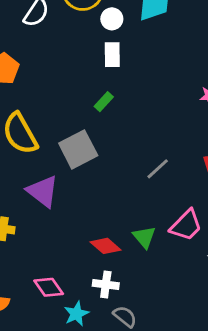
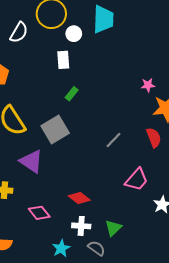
white rectangle: (112, 55) -> (63, 60), moved
green triangle: (144, 237) -> (113, 228), moved, turned 30
pink diamond: (49, 287) -> (39, 213), moved

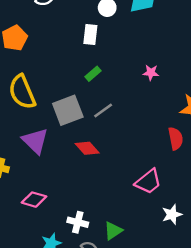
pink star: (148, 85) -> (151, 73), moved
gray line: (114, 140) -> (103, 111), moved
red diamond: (79, 198) -> (87, 148), moved
pink diamond: (39, 213) -> (34, 200), turned -45

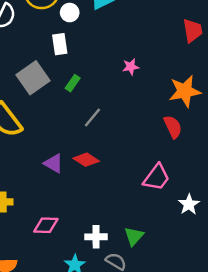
gray square: (68, 110) -> (33, 78), moved
purple triangle: (35, 141) -> (54, 163), moved, size x0.7

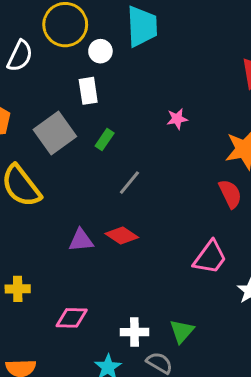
purple triangle: (54, 163) -> (81, 240), turned -35

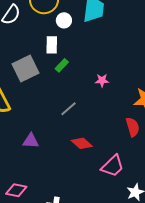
pink star: (177, 119) -> (102, 80), moved
green rectangle: (105, 139) -> (62, 65), moved
red diamond: (122, 235) -> (82, 143), moved

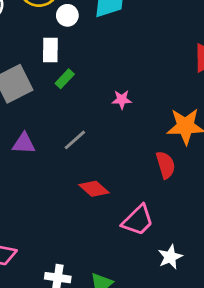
purple triangle: (31, 141) -> (24, 143), moved

